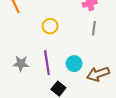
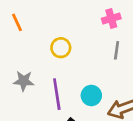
gray star: (21, 64) -> (24, 81), moved

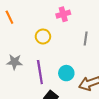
pink cross: (111, 18) -> (63, 14), moved

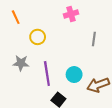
yellow circle: (43, 37) -> (38, 37), moved

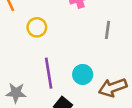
gray star: (21, 63) -> (16, 93), moved

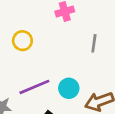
purple line: (49, 73) -> (34, 87), turned 76

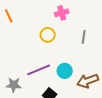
yellow circle: (22, 41) -> (48, 35), moved

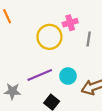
pink cross: (62, 13) -> (70, 23), moved
yellow circle: (48, 35) -> (49, 37), size x1.5

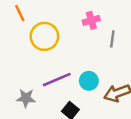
yellow circle: (49, 37) -> (44, 36), moved

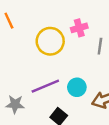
yellow circle: (44, 36) -> (50, 41), moved

